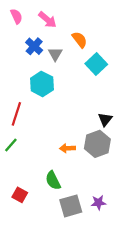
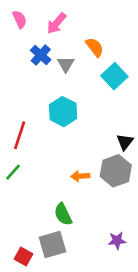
pink arrow: (47, 20) -> (56, 23), turned 90
cyan hexagon: (42, 84) -> (63, 112), moved
red square: (20, 195) -> (24, 256), moved
gray square: (71, 206) -> (53, 245), moved

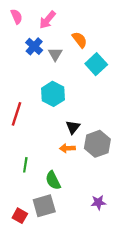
black triangle: (125, 142) -> (73, 127), moved
green line: (13, 172) -> (25, 165), moved, turned -32

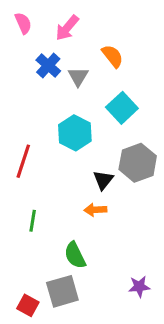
cyan square: (96, 64) -> (122, 108), moved
gray hexagon: (97, 144) -> (138, 163), moved
green line: (25, 165) -> (33, 221), moved

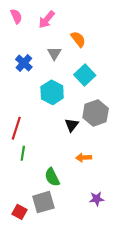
blue cross: (48, 66) -> (24, 63), moved
red line: (23, 161) -> (16, 128), moved
orange arrow: (95, 210) -> (84, 158), moved

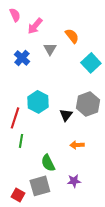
pink arrow: (47, 20) -> (35, 26), moved
cyan square: (85, 75) -> (91, 63), moved
cyan hexagon: (52, 92) -> (38, 102), moved
purple star: (97, 199) -> (74, 181), moved

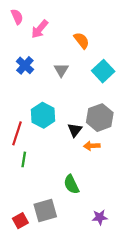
gray triangle: (50, 49) -> (61, 70), moved
orange arrow: (77, 145) -> (92, 146), moved
green semicircle: (48, 163) -> (71, 184), moved
purple star: (74, 181) -> (100, 217), moved
red square: (18, 195) -> (20, 221), turned 32

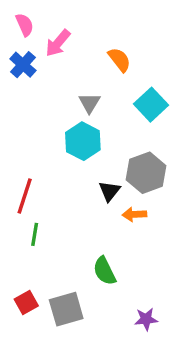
blue cross: (25, 65) -> (23, 65), moved
cyan hexagon: (43, 115) -> (83, 141), moved
red square: (20, 221) -> (26, 303), moved

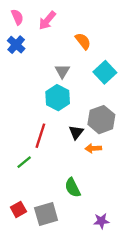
pink arrow: (58, 43) -> (47, 20), moved
red line: (25, 196) -> (40, 136), moved
green line: (35, 234) -> (24, 162), turned 42

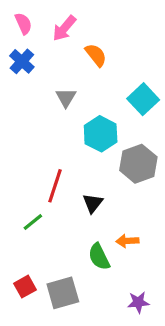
orange semicircle: (83, 41) -> (96, 55), moved
gray triangle: (62, 71) -> (66, 98), moved
cyan hexagon: (58, 98) -> (101, 134), moved
black triangle: (76, 132) -> (93, 203), moved
orange arrow: (93, 148) -> (127, 241), moved

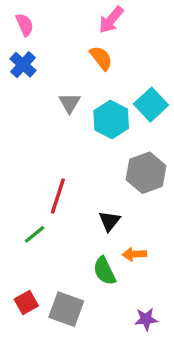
pink arrow: (64, 28) -> (111, 20), moved
cyan hexagon: (101, 134) -> (111, 120), moved
black triangle: (93, 203) -> (109, 221), moved
gray square: (63, 293) -> (66, 309), turned 36

